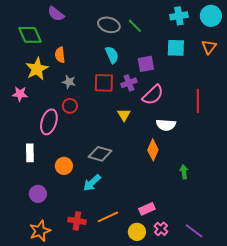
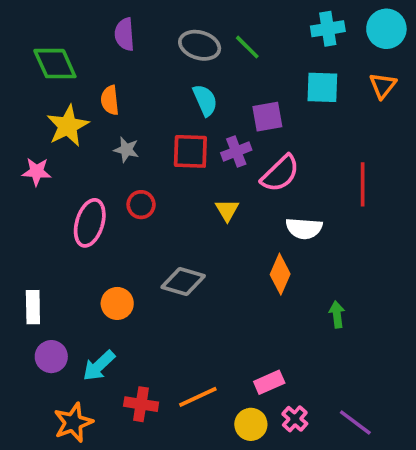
purple semicircle: (56, 14) -> (125, 34), moved, turned 48
red circle: (70, 106) -> (141, 205), moved
white rectangle: (30, 153) -> (33, 307), moved
cyan arrow: (92, 183) -> (99, 366), moved
purple circle: (38, 194) -> (51, 357), moved

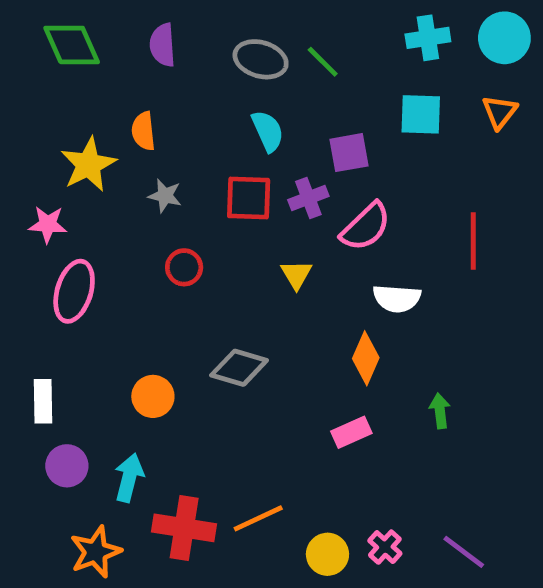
green diamond: (55, 64) -> (72, 45), moved
pink ellipse: (90, 223) -> (74, 291), moved
cyan arrow: (99, 366) -> (129, 478), turned 147
pink rectangle: (269, 382) -> (351, 432), moved
red cross: (141, 404) -> (184, 528), size x1.4

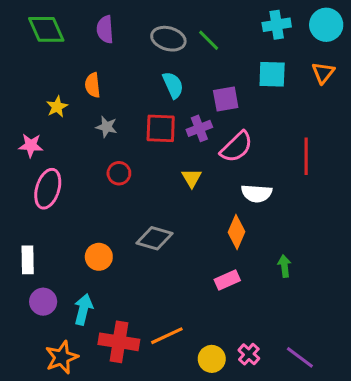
yellow star: (88, 165) -> (57, 107), size x0.6

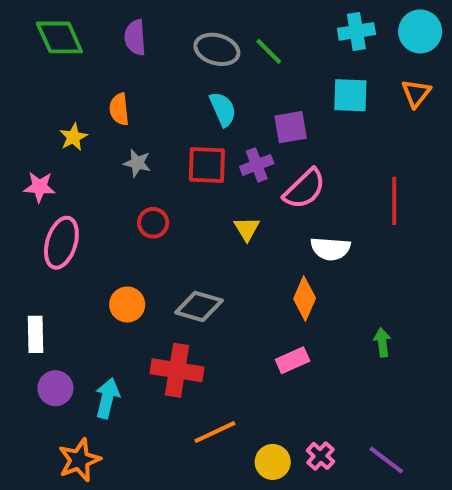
orange circle: (99, 257) -> (127, 304), moved
green arrow: (284, 266) -> (382, 342), moved
red cross: (119, 342) -> (177, 370), moved

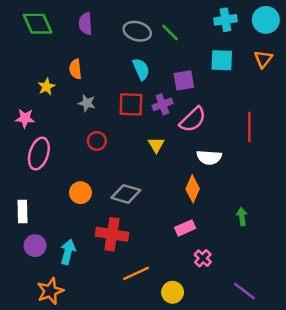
pink cross: (321, 456) -> (203, 258), moved

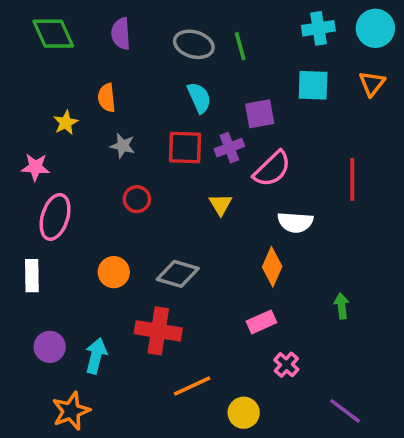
green line: (170, 32) -> (240, 46), turned 30
white rectangle: (22, 212) -> (32, 276), moved

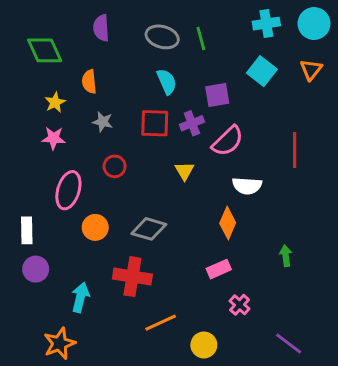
green diamond: (53, 34) -> (45, 50), moved
cyan square: (313, 85) -> (262, 71), turned 36
pink star: (35, 167) -> (54, 138), moved
pink ellipse: (55, 217) -> (68, 190), moved
purple circle: (50, 347) -> (36, 269), moved

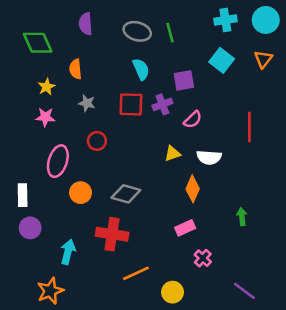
pink semicircle: (228, 141) -> (193, 120), size x0.7
yellow triangle: (185, 171) -> (173, 154), moved, turned 42

